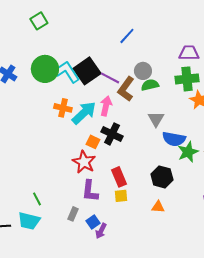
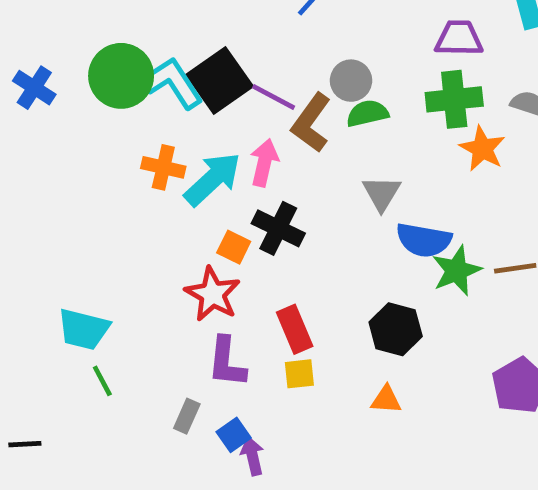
cyan trapezoid: (29, 221) -> (84, 329), moved
purple arrow: (101, 231) -> (252, 456), turned 140

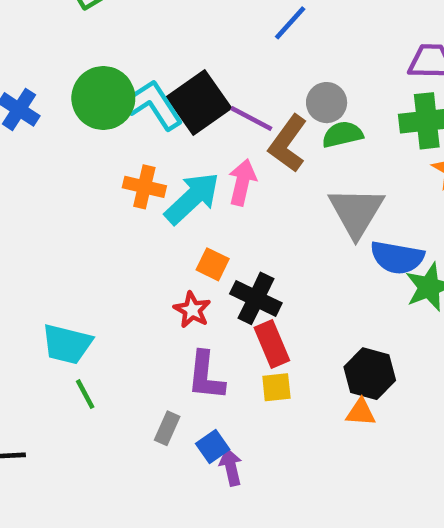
gray triangle: (381, 193) -> (356, 212), size x1.5
black cross: (278, 228) -> (256, 298), moved
red star: (213, 294) -> (192, 310), size x0.7
black hexagon: (396, 329) -> (370, 374), moved

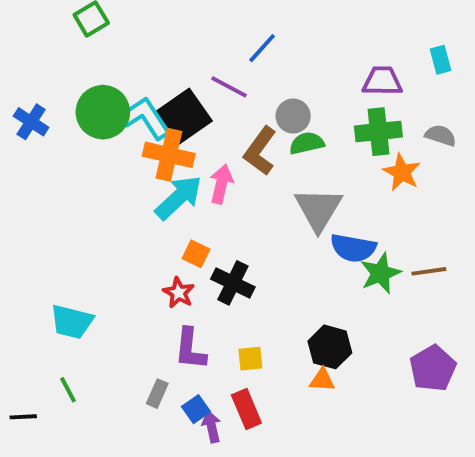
purple line: (251, 119) -> (229, 87), moved
orange cross: (144, 187) -> (169, 155), moved, size x1.4
red rectangle: (272, 344) -> (246, 409), moved
green line: (85, 394) -> (68, 390), moved

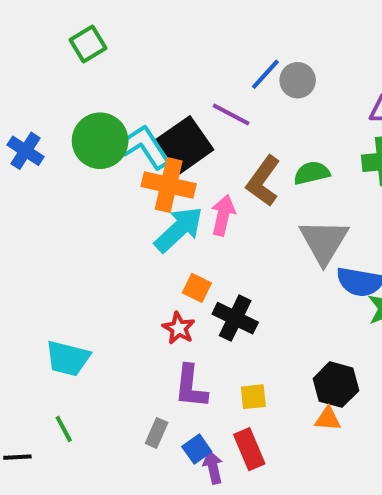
gray circle: (293, 116) -> (298, 80), moved

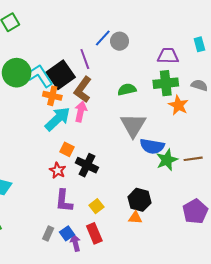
purple line: (231, 115) -> (85, 59), turned 42
brown L-shape: (263, 181) -> (83, 89), moved
orange cross: (169, 185) -> (52, 96), size x0.7
yellow square: (253, 397) -> (96, 206), turned -32
gray rectangle: (157, 433) -> (48, 233), moved

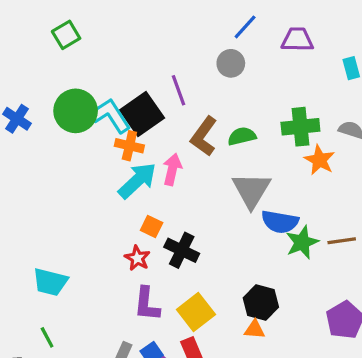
blue line: (103, 38) -> (245, 27), moved
purple trapezoid: (168, 56) -> (297, 40), moved
brown L-shape: (83, 89) -> (204, 136), moved
yellow square: (96, 206) -> (196, 312), size x1.6

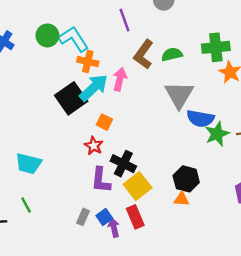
green circle: (76, 111) -> (47, 35), size x0.7
black square: (142, 114) -> (71, 98), moved
black cross: (182, 250) -> (123, 164), moved

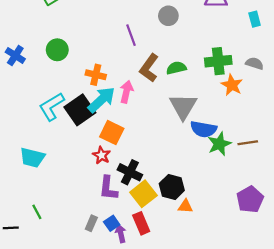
cyan L-shape: (74, 39) -> (52, 106), moved, turned -88
orange square: (104, 122) -> (112, 133), size x1.5
cyan trapezoid: (28, 164) -> (32, 158), moved
black hexagon: (186, 179) -> (172, 187), moved

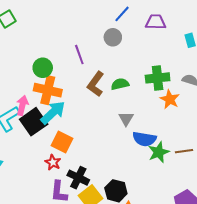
green circle: (57, 50) -> (43, 68), moved
orange cross: (96, 75) -> (48, 90), size x1.5
pink arrow: (126, 92) -> (22, 105), moved
gray triangle: (183, 106) -> (126, 119), size x0.6

